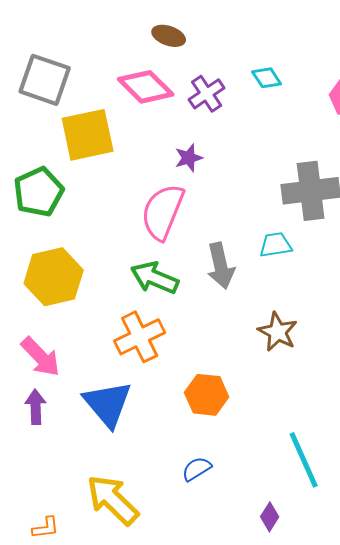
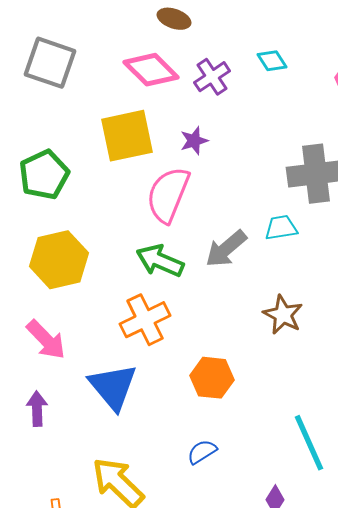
yellow square: (88, 135) -> (127, 136), moved
gray arrow: (221, 266) -> (226, 249), turned 63
purple arrow: (36, 407) -> (37, 409), moved

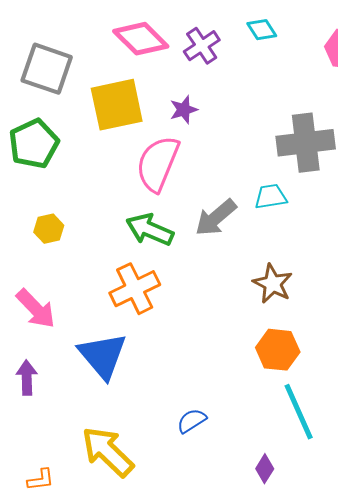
gray square: (50, 63) -> (47, 69), moved
yellow hexagon: (59, 260) -> (49, 229), size x0.5
orange hexagon: (212, 378) -> (278, 350), moved

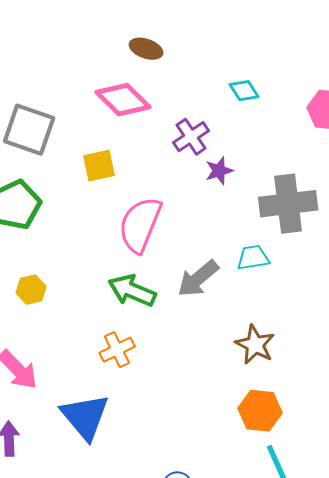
purple cross: (202, 46) -> (191, 137), moved
yellow square: (117, 105) -> (99, 166), size x0.6
purple star: (184, 110) -> (219, 171), moved
orange cross: (135, 289) -> (117, 350), size x0.7

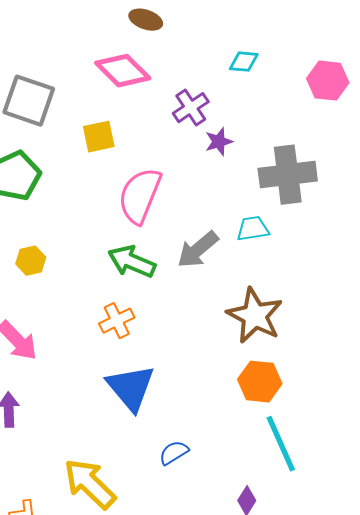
cyan diamond: (244, 91) -> (244, 62), turned -52
brown star: (255, 345) -> (255, 316), size x1.4
blue triangle: (85, 417) -> (131, 388), moved

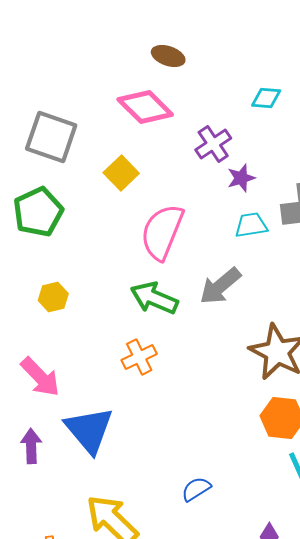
yellow square: (99, 137) -> (121, 173), turned -32
cyan trapezoid: (253, 229) -> (251, 225), moved
blue triangle: (131, 388) -> (89, 430), moved

